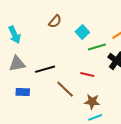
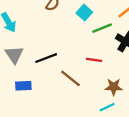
gray triangle: (17, 64) -> (14, 55), turned -48
brown star: (92, 102) -> (114, 87), moved

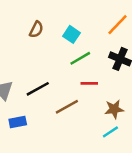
green line: (102, 28) -> (80, 58), moved
brown line: (71, 78) -> (67, 107), turned -60

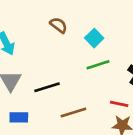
brown semicircle: (36, 30) -> (59, 25), turned -91
red line: (89, 83) -> (119, 104), moved

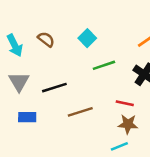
brown semicircle: (59, 25) -> (46, 39), moved
cyan square: (94, 38) -> (87, 38), moved

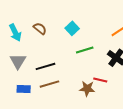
brown line: (80, 112) -> (49, 84), moved
brown star: (128, 124) -> (87, 89), moved

